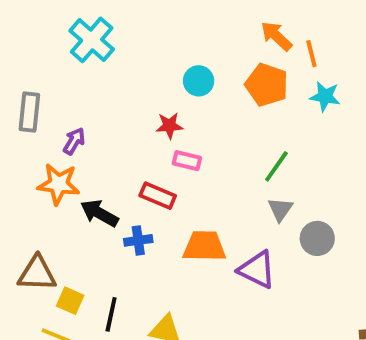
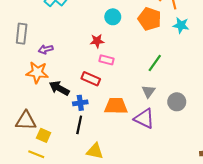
purple arrow: (74, 141) -> (46, 49), turned -136
gray triangle: (280, 209) -> (148, 91), moved
black line: (111, 314) -> (79, 125), moved

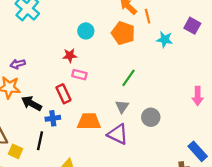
cyan star: (181, 25) -> (165, 40), moved
red rectangle: (91, 79) -> (63, 94), turned 42
black line: (79, 125) -> (40, 141), moved

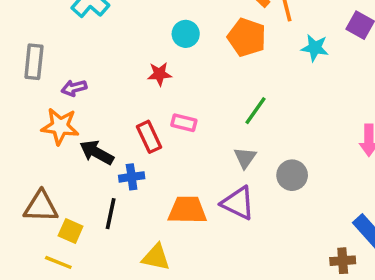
pink rectangle: (79, 75) -> (184, 123), moved
orange trapezoid: (89, 121) -> (187, 210), moved

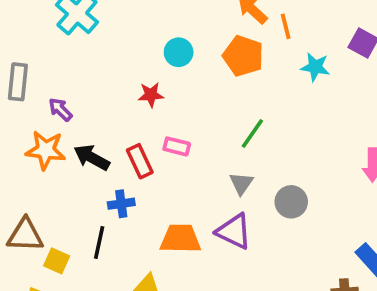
purple arrow: (74, 88) -> (60, 109), turned 60
black arrow: (97, 152) -> (92, 158), moved

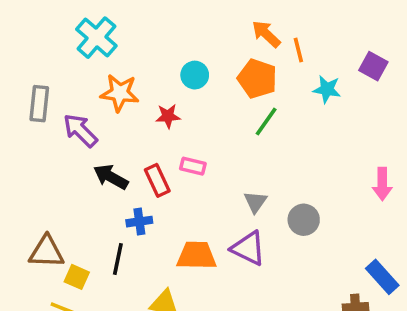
purple arrow: (60, 109) -> (80, 130), size x1.5
green line: (252, 133) -> (266, 121), moved
orange star: (46, 150) -> (120, 93), moved

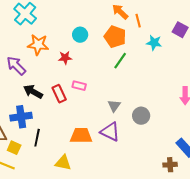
blue cross: (139, 222) -> (21, 117), moved, size x1.5

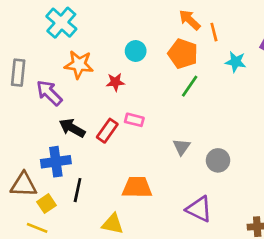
red rectangle: (59, 94) -> (107, 131), turned 60
purple triangle: (110, 132) -> (199, 209), moved
yellow square: (14, 148) -> (46, 204), turned 32

